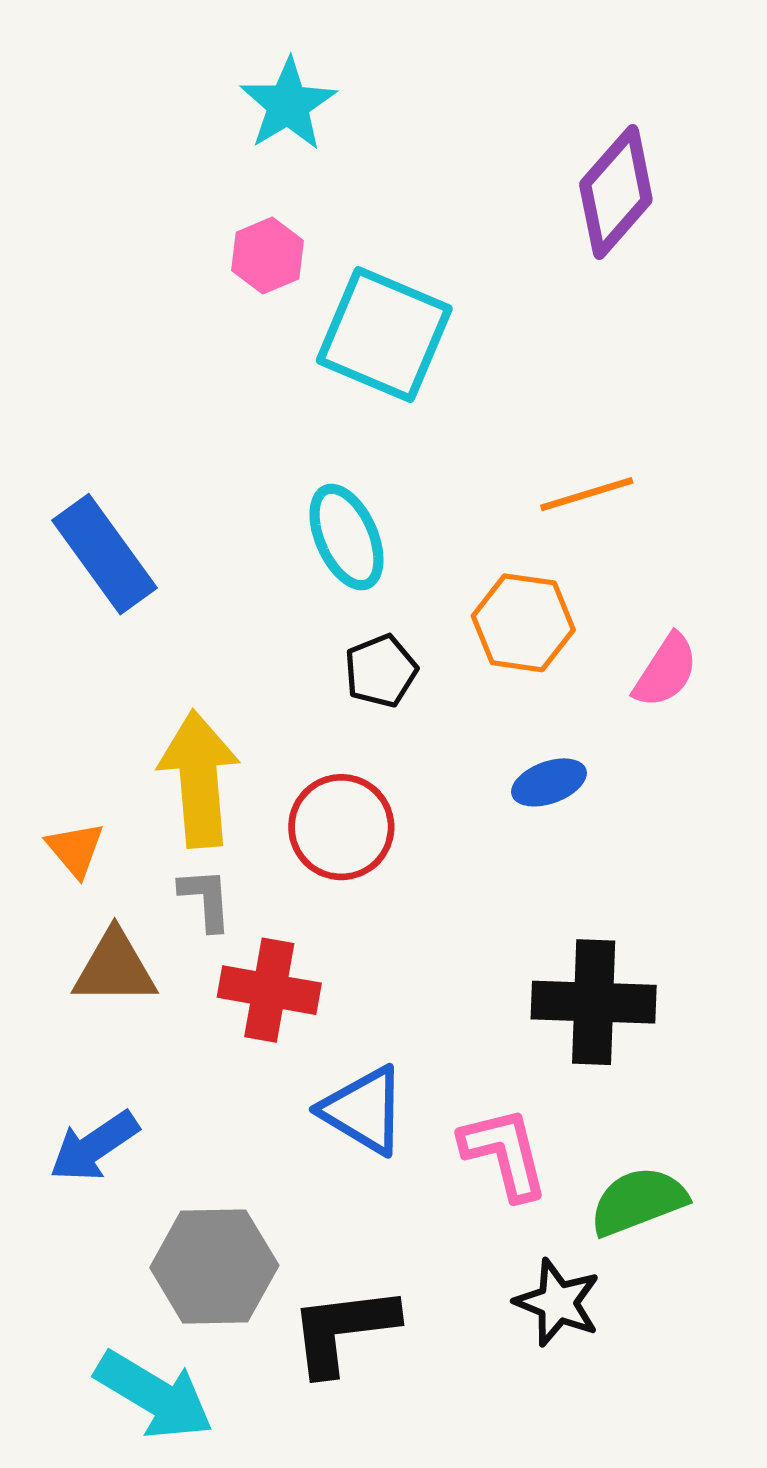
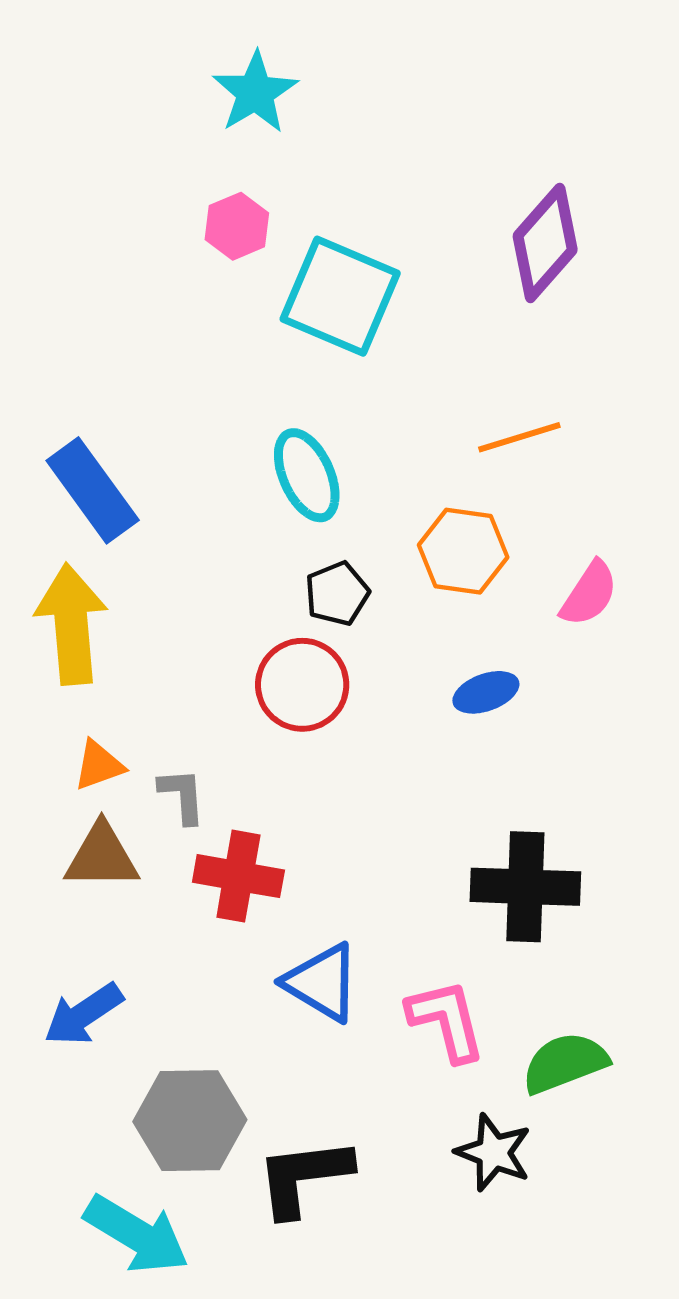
purple diamond: (616, 192) -> (545, 243), moved
yellow arrow: (199, 779) -> (71, 624), moved
red circle: (341, 827) -> (302, 685), moved
orange triangle: (75, 849) -> (99, 765), moved, turned 50

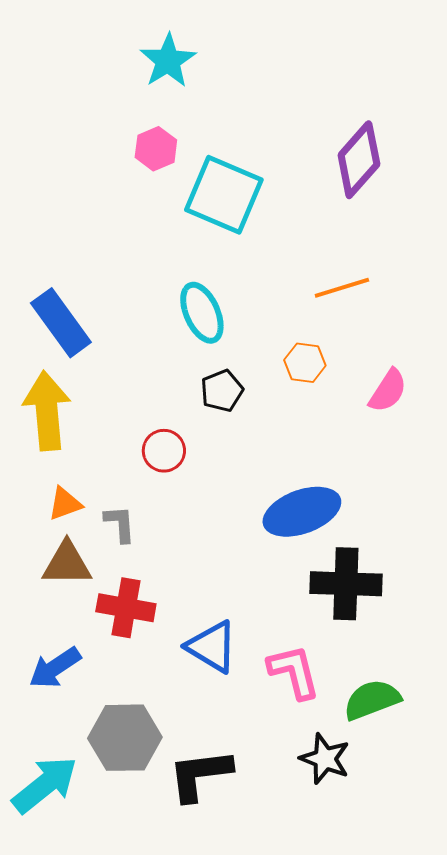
orange hexagon: (463, 551) -> (305, 363), size x0.7
red circle: (302, 685) -> (164, 451), moved, size x0.7
blue ellipse: (486, 692) -> (302, 512), moved, size x1.8
red cross: (238, 876) -> (126, 608), moved
cyan arrow: (137, 1234) -> (45, 785), moved, turned -70

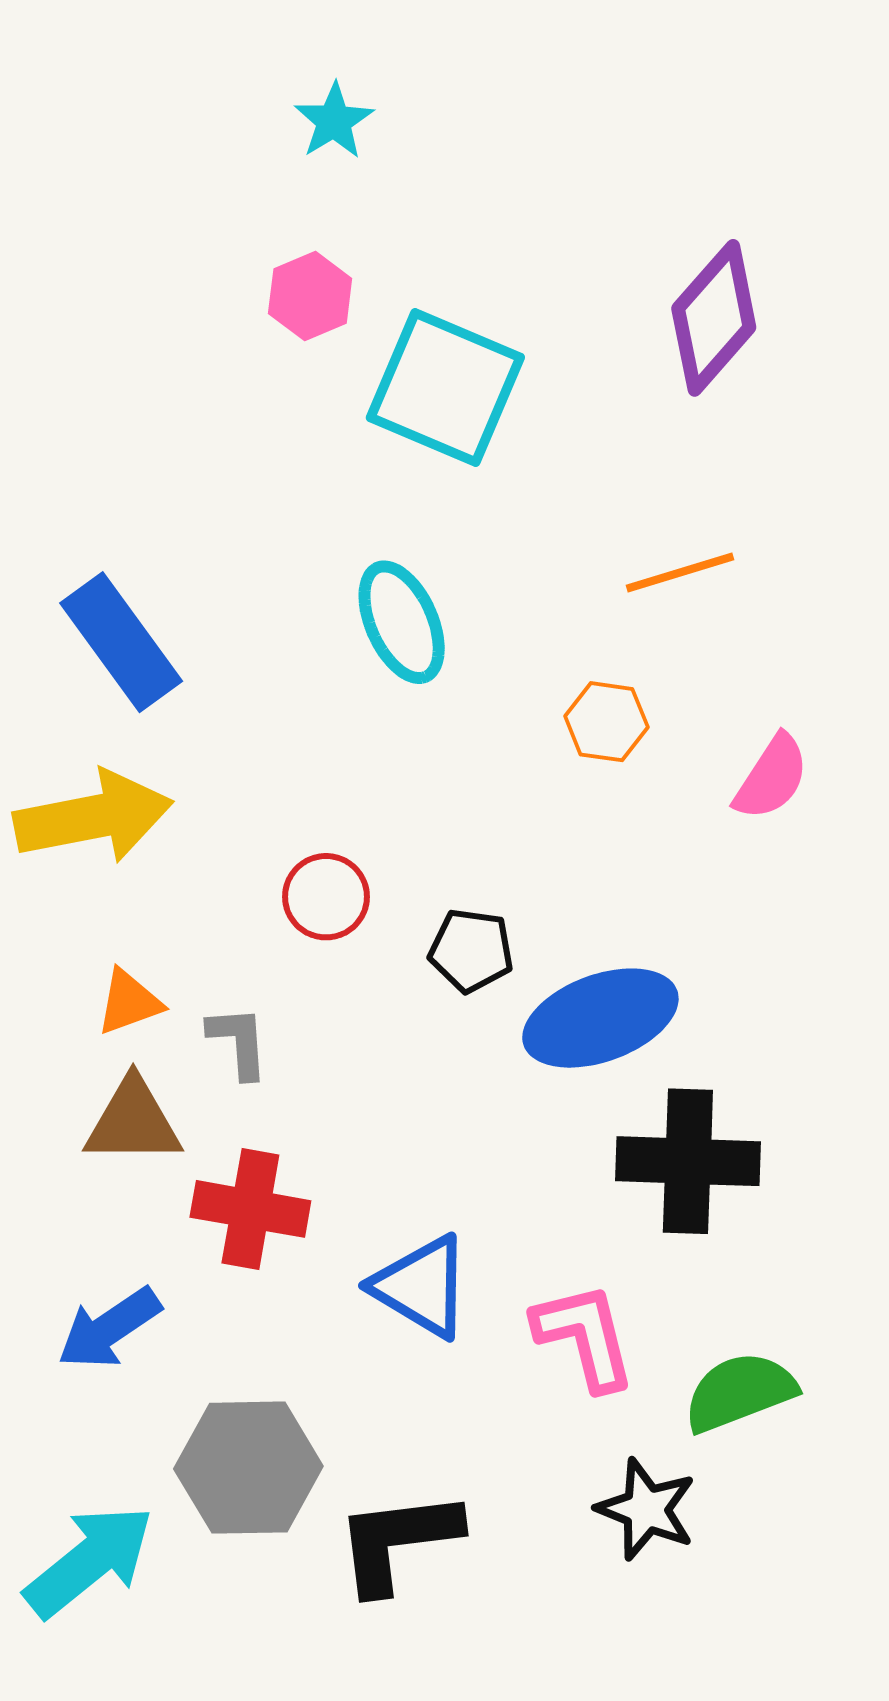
cyan star: (168, 61) -> (334, 121), size x0.7
black pentagon: (222, 391) -> (471, 950), moved, turned 30
yellow arrow: (47, 411) -> (93, 817), turned 84

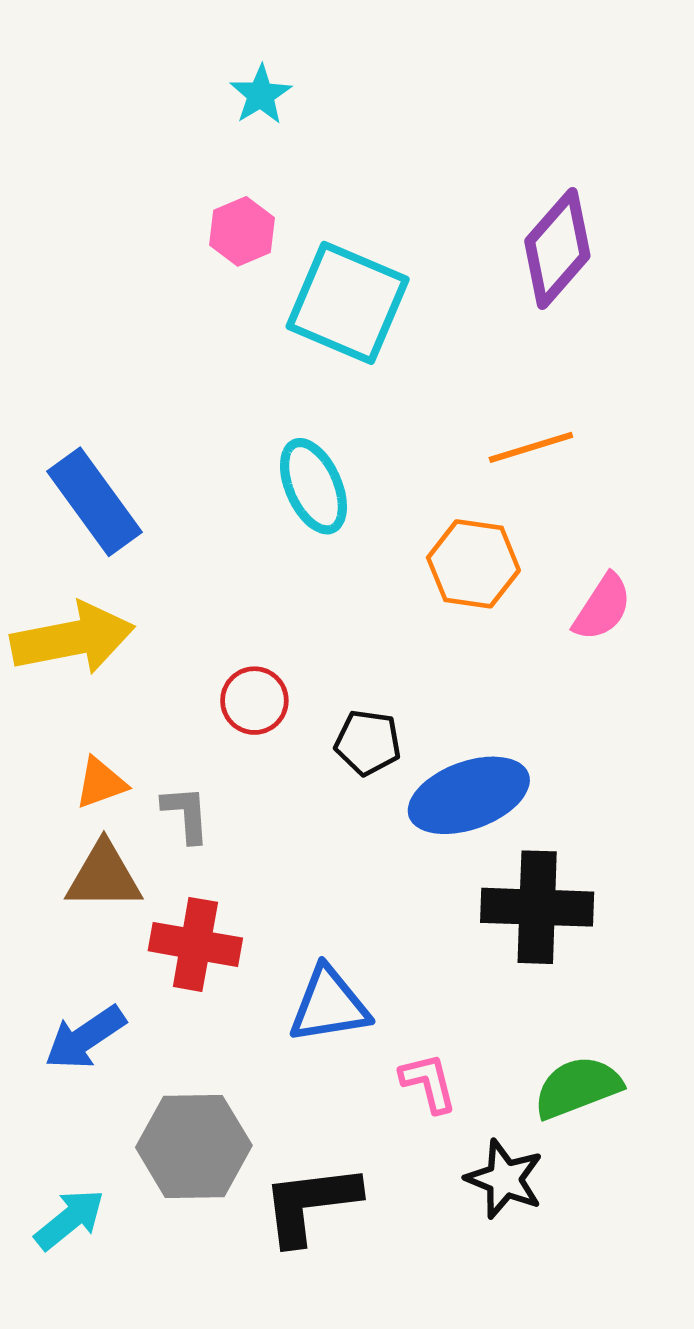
orange hexagon: (606, 722) -> (473, 564), size x1.4
blue triangle: (421, 1287) -> (329, 1005), turned -40
pink L-shape: (585, 1336) -> (428, 1083), moved, size x0.7
cyan arrow: (89, 1561) -> (70, 1219), size x0.7

